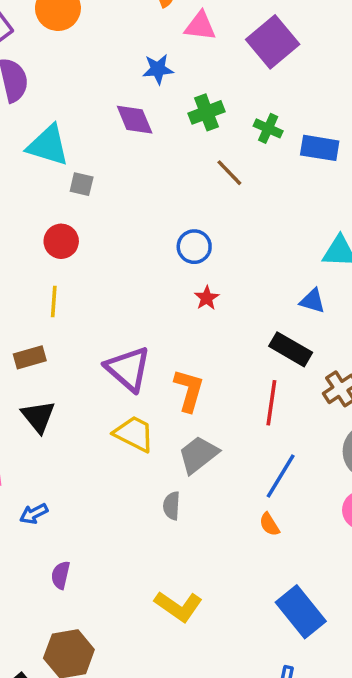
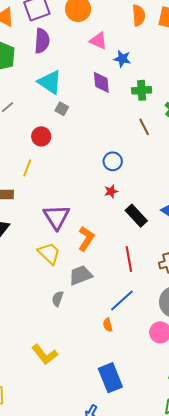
pink triangle: (200, 26) -> (98, 41), moved
black rectangle: (291, 349) -> (136, 216), moved
red line: (271, 403) -> (129, 259), turned -35

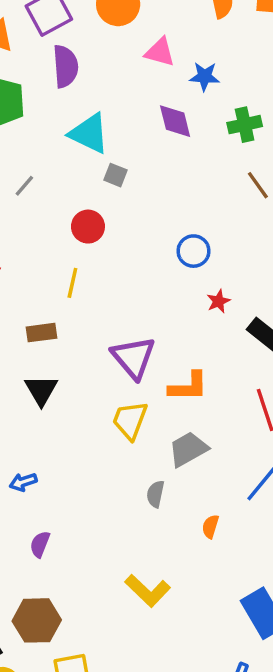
blue circle: (113, 161) -> (194, 251), moved
orange L-shape: (86, 239) -> (188, 387), turned 65
yellow trapezoid: (49, 253) -> (130, 420), turned -105
orange semicircle: (108, 325) -> (210, 527), moved, turned 40

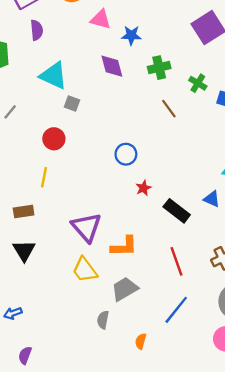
purple semicircle: (65, 66) -> (37, 30), size x0.7
yellow trapezoid: (130, 420) -> (85, 270), turned -56

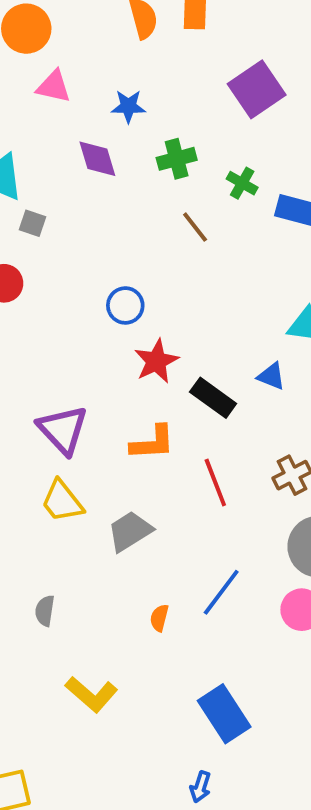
pink triangle: (101, 19) -> (54, 87), moved
red star: (143, 188) -> (156, 361), size x1.6
orange L-shape: (124, 246) -> (153, 443), moved
blue line: (176, 310) -> (221, 592), moved
gray semicircle: (103, 320) -> (45, 611), moved

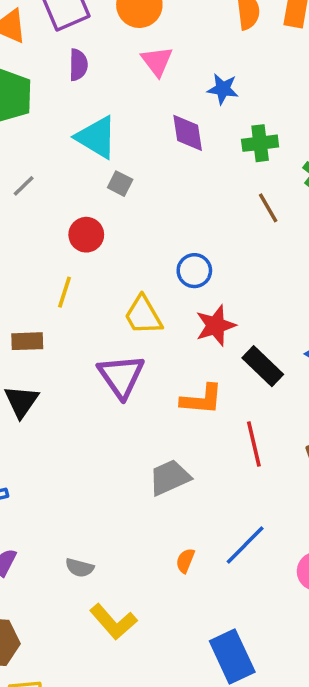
pink triangle: (54, 87) -> (157, 61), turned 32
yellow trapezoid: (62, 501) -> (143, 315), moved
gray semicircle: (45, 611) -> (80, 568), moved, turned -92

